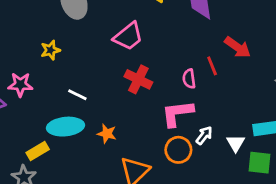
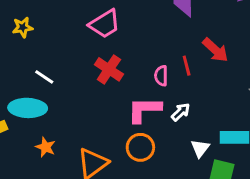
orange star: (107, 134) -> (46, 147), moved
white arrow: (204, 135) -> (181, 112), moved

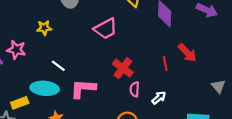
red cross: (109, 69) -> (123, 68), moved
pink semicircle: (161, 76) -> (135, 89), moved
pink L-shape: (144, 110) -> (83, 89), moved

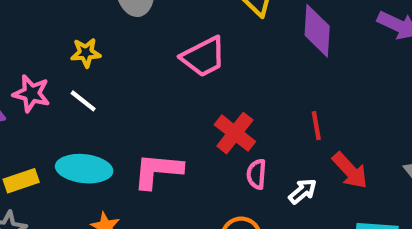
red arrow: (187, 53) -> (350, 171), moved
white line: (58, 66) -> (83, 101), moved
yellow rectangle: (20, 103) -> (21, 181), moved

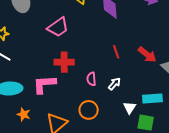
red cross: (235, 133) -> (64, 62), moved, turned -30
red arrow: (350, 171) -> (147, 55), moved

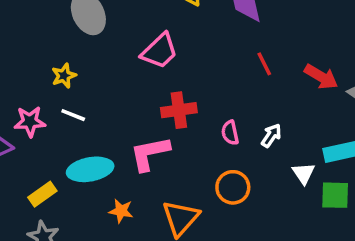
red line: (116, 52) -> (264, 64), moved

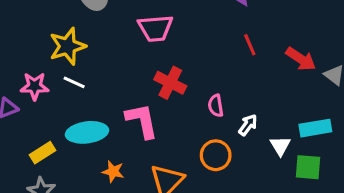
pink trapezoid: (159, 51) -> (155, 28), turned 36
yellow star: (64, 76) -> (68, 46), size x1.6
red cross: (179, 110) -> (170, 83), turned 32
white arrow: (271, 136) -> (248, 125), moved
pink L-shape: (150, 153) -> (142, 121), turned 87

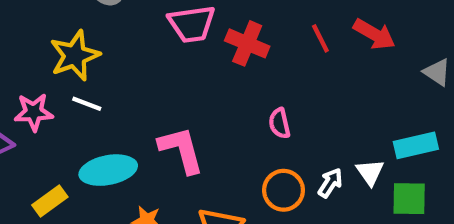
red arrow: (301, 59) -> (374, 34), moved
red cross: (170, 83) -> (247, 43), moved
white arrow: (248, 125) -> (330, 183), moved

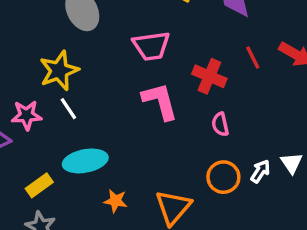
red cross: (247, 43) -> (209, 76), moved
white line: (87, 104) -> (68, 109), turned 35
pink L-shape: (181, 150) -> (160, 101), moved

